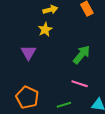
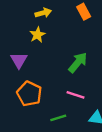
orange pentagon: (27, 97) -> (29, 94), moved

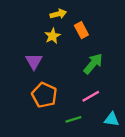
orange rectangle: (84, 12) -> (81, 30), moved
pink line: (76, 95) -> (91, 96), turned -48

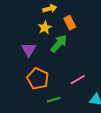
green arrow: (93, 64) -> (59, 44), moved
green line: (73, 119) -> (54, 100), moved

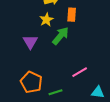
orange rectangle: (70, 23) -> (72, 15), turned 32
orange pentagon: (38, 79) -> (31, 82), moved

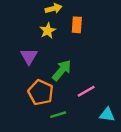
green arrow: (61, 36) -> (62, 70), moved
orange pentagon: (31, 82) -> (41, 92), moved

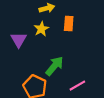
purple triangle: (29, 56) -> (19, 40), moved

